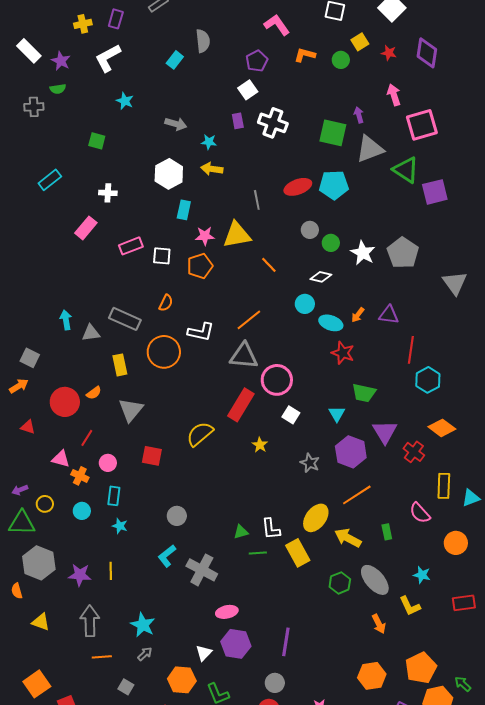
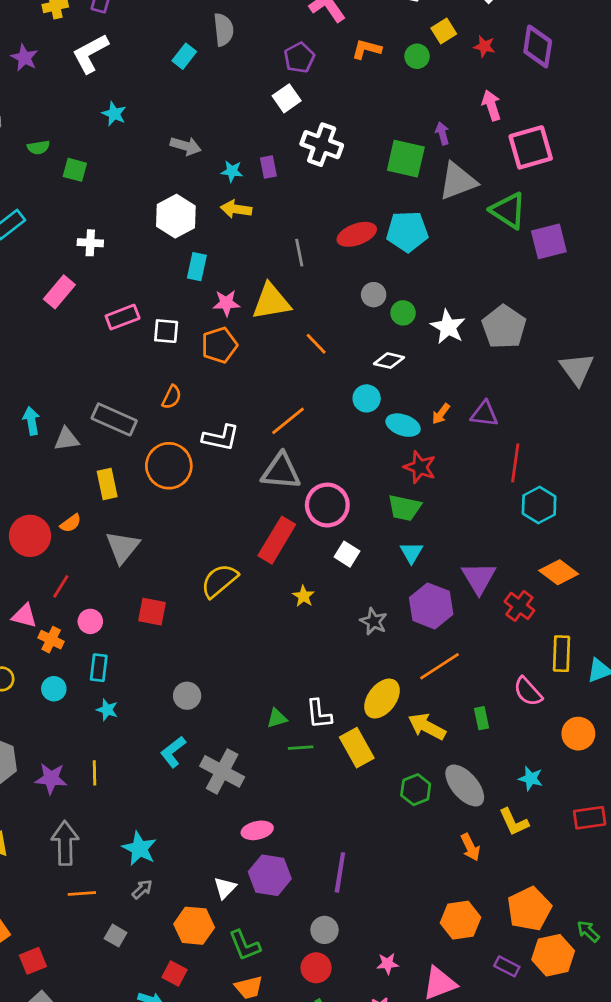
green semicircle: (58, 89) -> (38, 147), moved
purple rectangle: (238, 121) -> (268, 167), moved
green trapezoid: (364, 393) -> (404, 508), moved

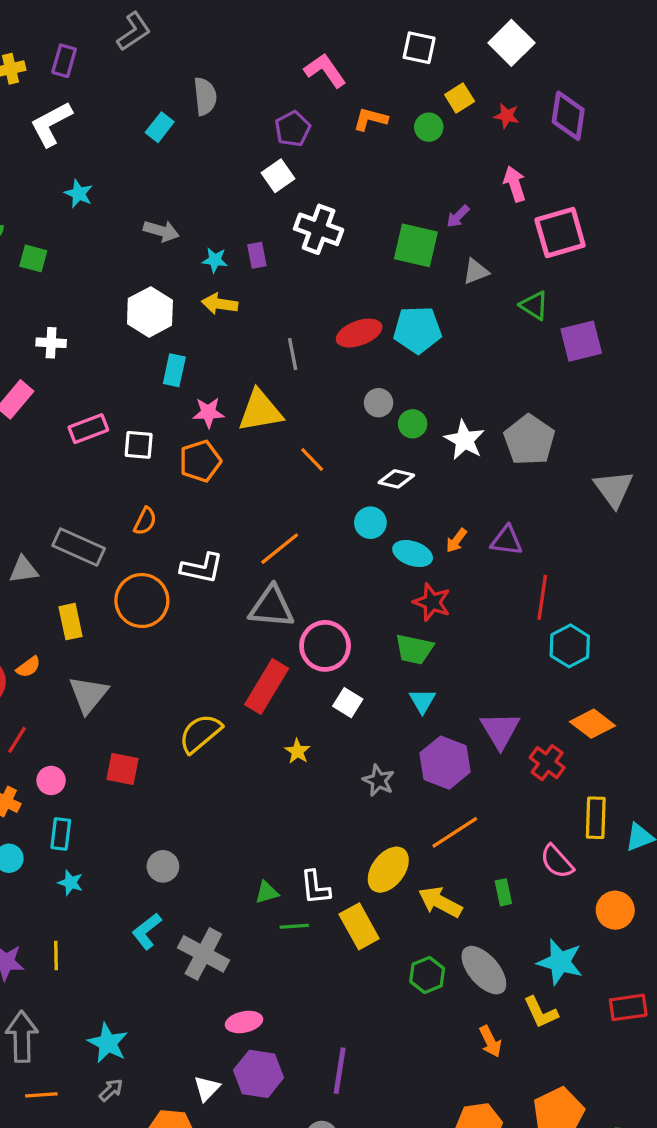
purple arrow: (442, 133) -> (458, 216), turned -120
gray triangle: (458, 181) -> (476, 271), size x0.6
green triangle: (508, 211) -> (534, 305), size x0.7
cyan star: (531, 778) -> (560, 962), size x1.6

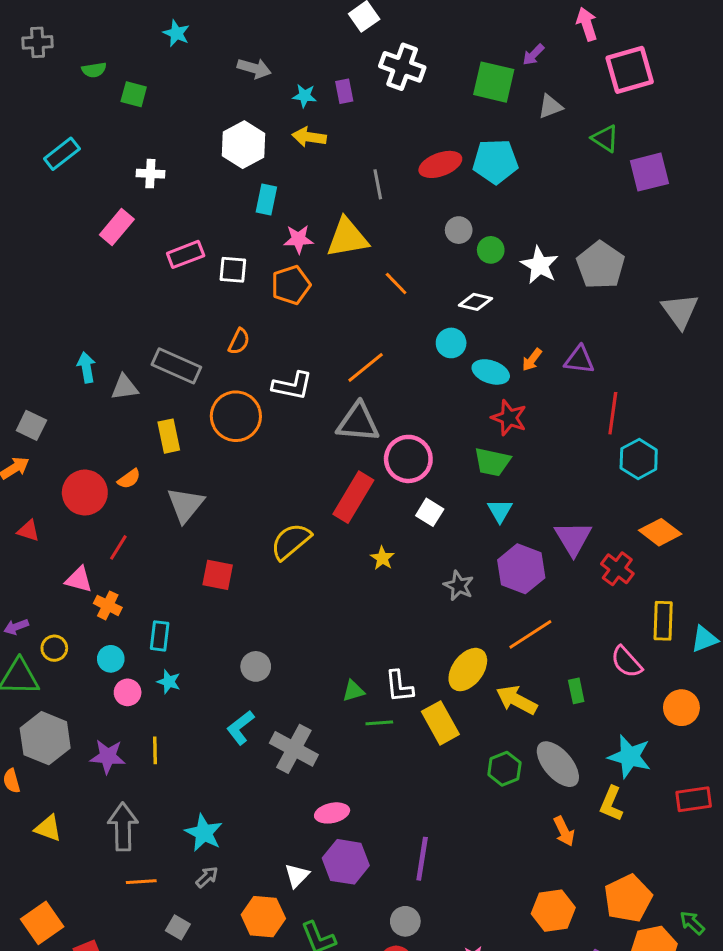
pink circle: (51, 780) -> (128, 692), moved
yellow L-shape: (541, 1012) -> (611, 804), turned 48

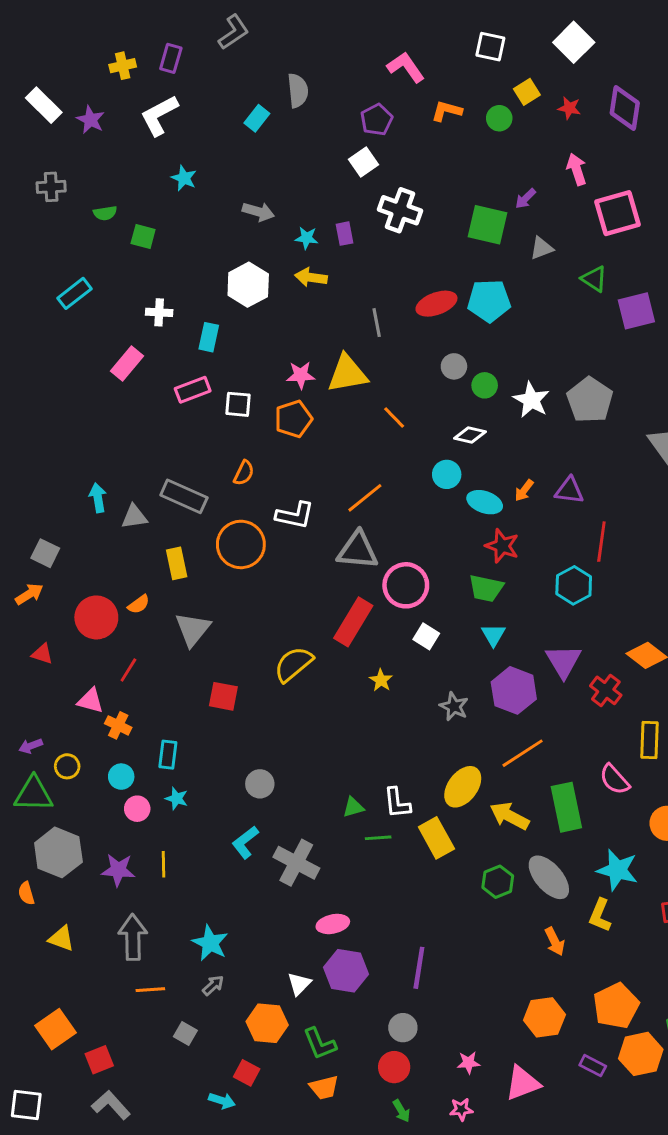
cyan rectangle: (266, 200) -> (209, 337), moved
cyan hexagon: (639, 459) -> (574, 585), moved
green rectangle: (576, 691) -> (566, 807), size x2.0

